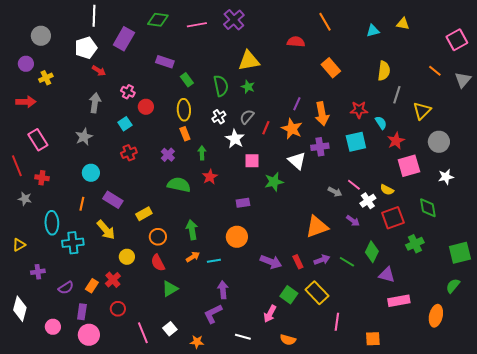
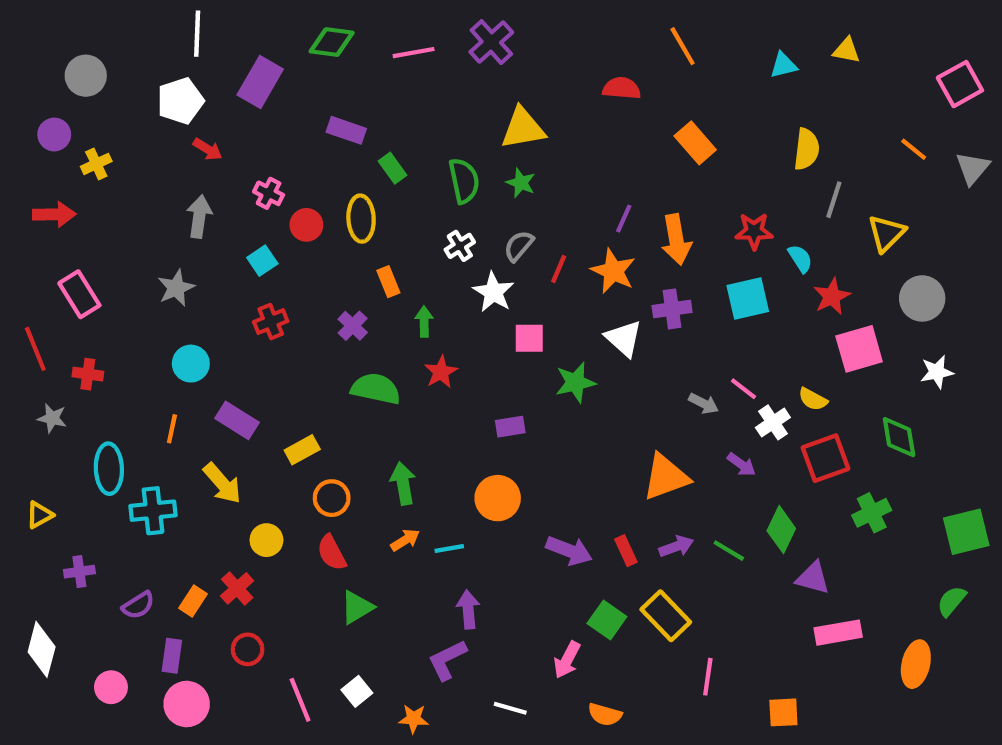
yellow ellipse: (184, 110) -> (361, 219), moved

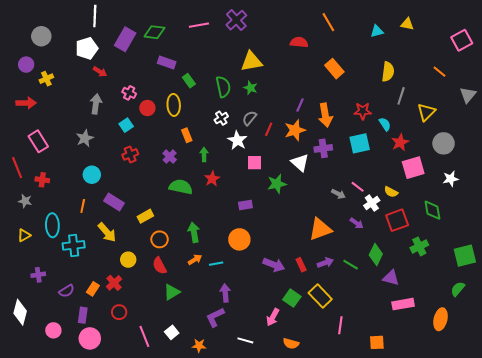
green diamond: (332, 42) -> (154, 32), moved
gray triangle: (973, 168) -> (468, 95), moved
orange star: (613, 271) -> (295, 130), turned 30
yellow triangle: (40, 515) -> (24, 235), moved

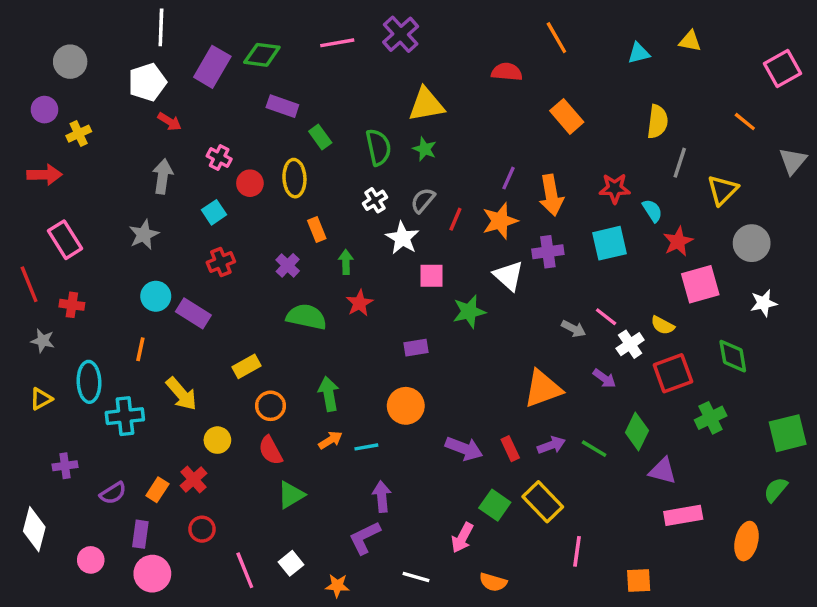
purple rectangle: (114, 202) -> (193, 313), moved

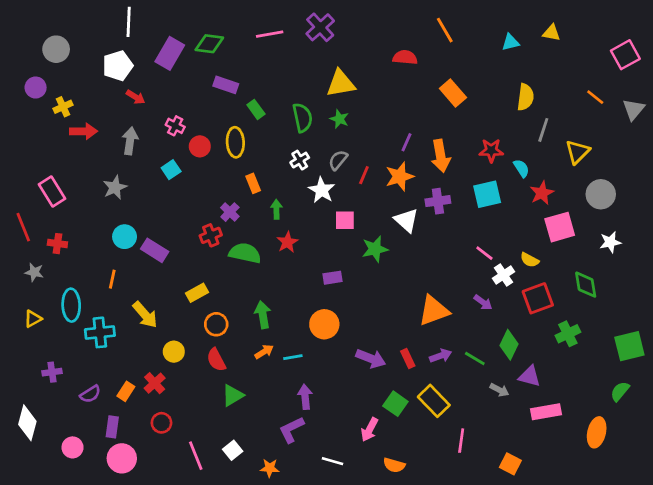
gray triangle: (793, 161) -> (634, 109), moved
red arrow: (44, 175) -> (83, 131), moved
red cross: (221, 262) -> (211, 235), moved
gray arrow: (574, 329) -> (499, 390), moved
orange square: (639, 580) -> (510, 464), turned 30

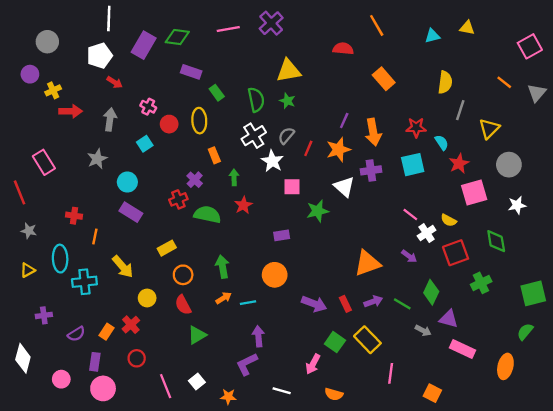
white cross: (300, 160) -> (254, 136), size x1.5
cyan circle: (125, 237) -> (127, 182), moved
red cross: (57, 244) -> (74, 216), moved
pink rectangle: (546, 412) -> (463, 349), turned 35

